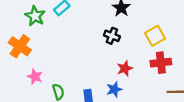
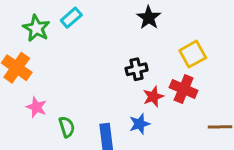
black cross: (112, 36) -> (137, 69), moved, turned -35
red cross: (161, 63) -> (184, 89), moved, turned 30

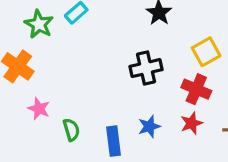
black cross: (137, 69) -> (146, 68), size x1.4
red star: (153, 97) -> (191, 123), moved

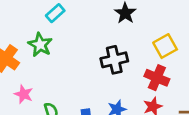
green star: (39, 24) -> (40, 45), moved

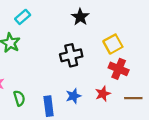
red cross: (157, 78) -> (119, 69), moved

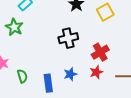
yellow square: (113, 44) -> (105, 12), moved
red cross: (119, 69) -> (100, 52), moved, turned 36

